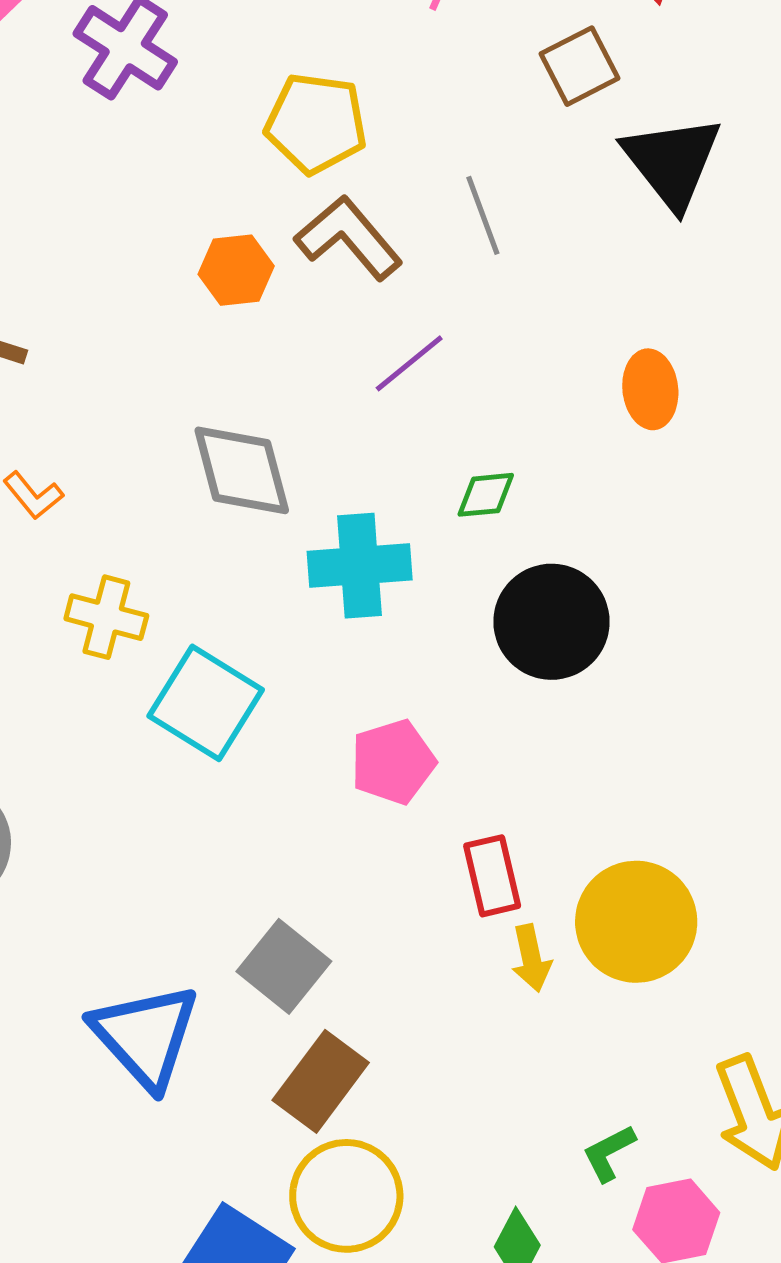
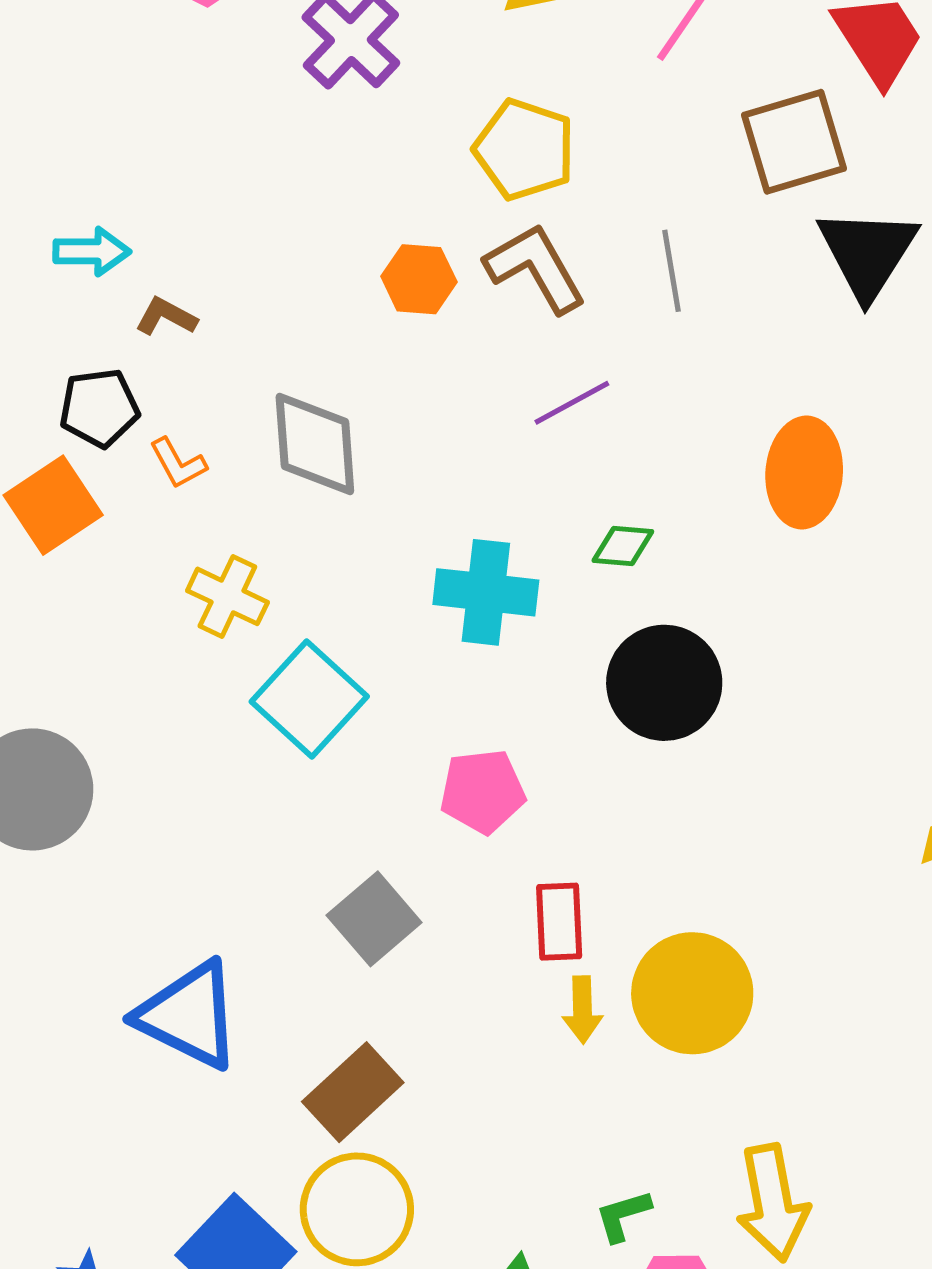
brown square: (580, 66) -> (794, 142), size x1.4
orange ellipse: (650, 389) -> (804, 472), size x1.4
gray diamond: (242, 470) -> (315, 444), moved
gray square: (284, 966) -> (374, 919), moved
blue triangle: (145, 1036) -> (189, 1015), turned -32

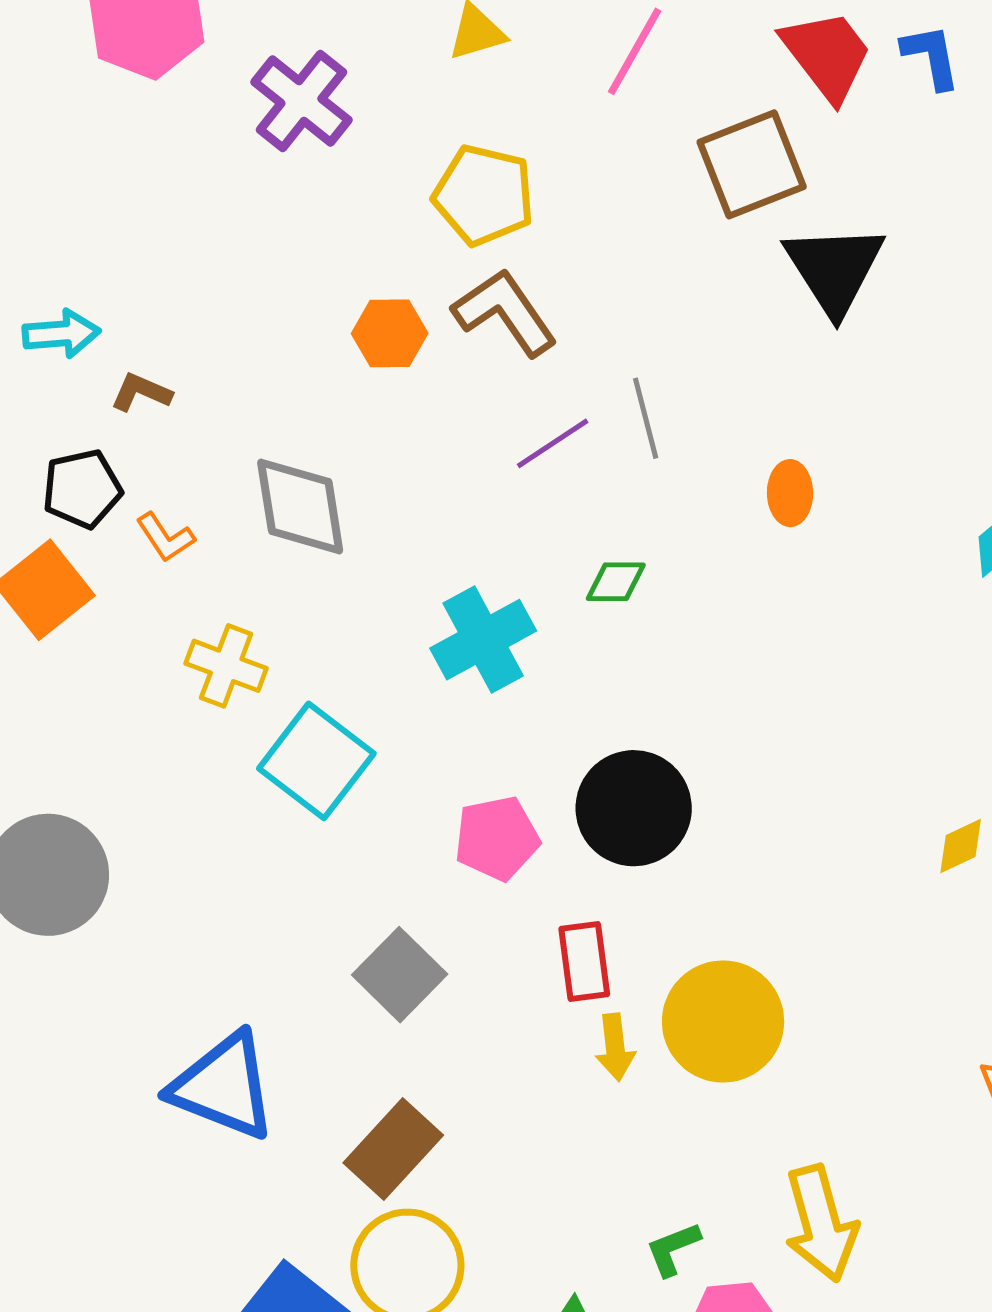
gray line: (671, 271) -> (646, 418), moved
orange ellipse: (804, 472) -> (790, 493), size x0.6
cyan cross: (486, 592) -> (483, 640), turned -30
black circle: (664, 683) -> (634, 808), moved

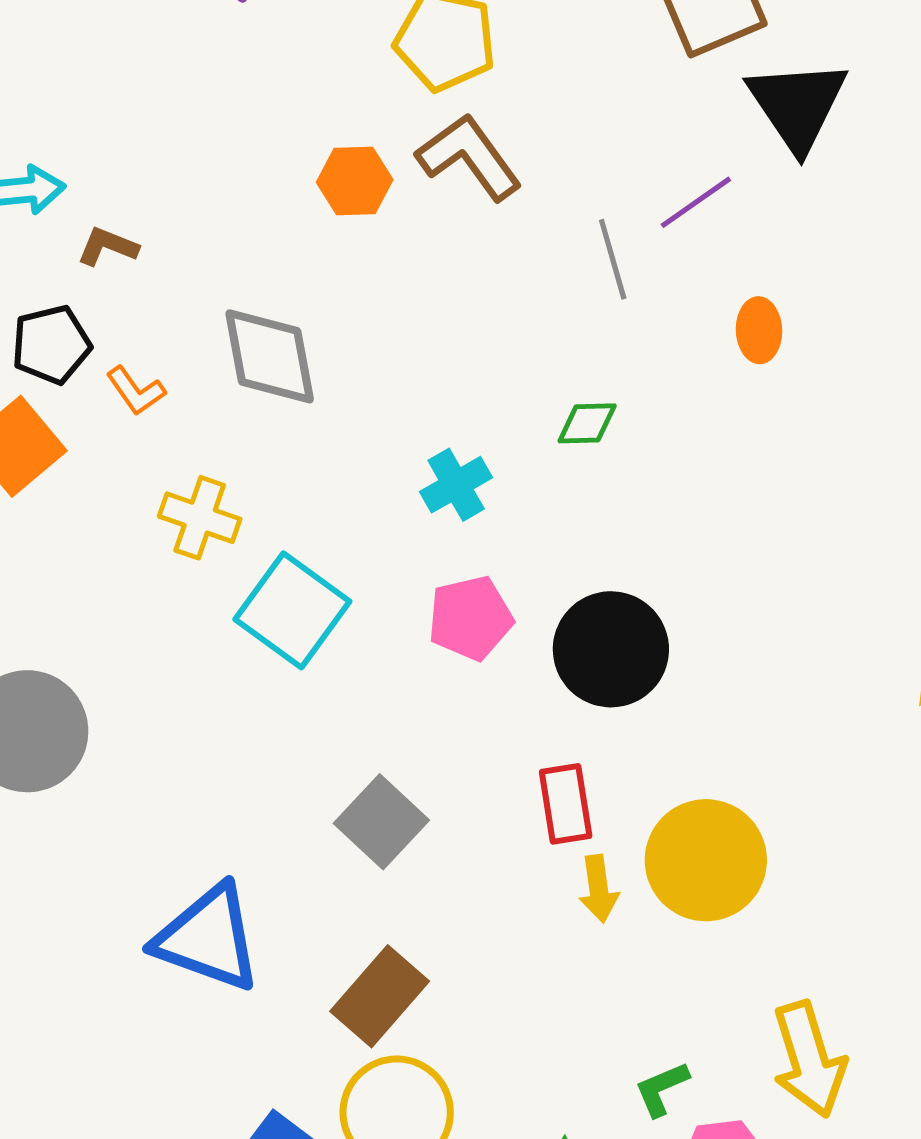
purple line: (553, 443) -> (696, 202), moved
cyan cross: (483, 640) -> (456, 485), size x0.7
pink pentagon: (497, 838) -> (470, 618), moved

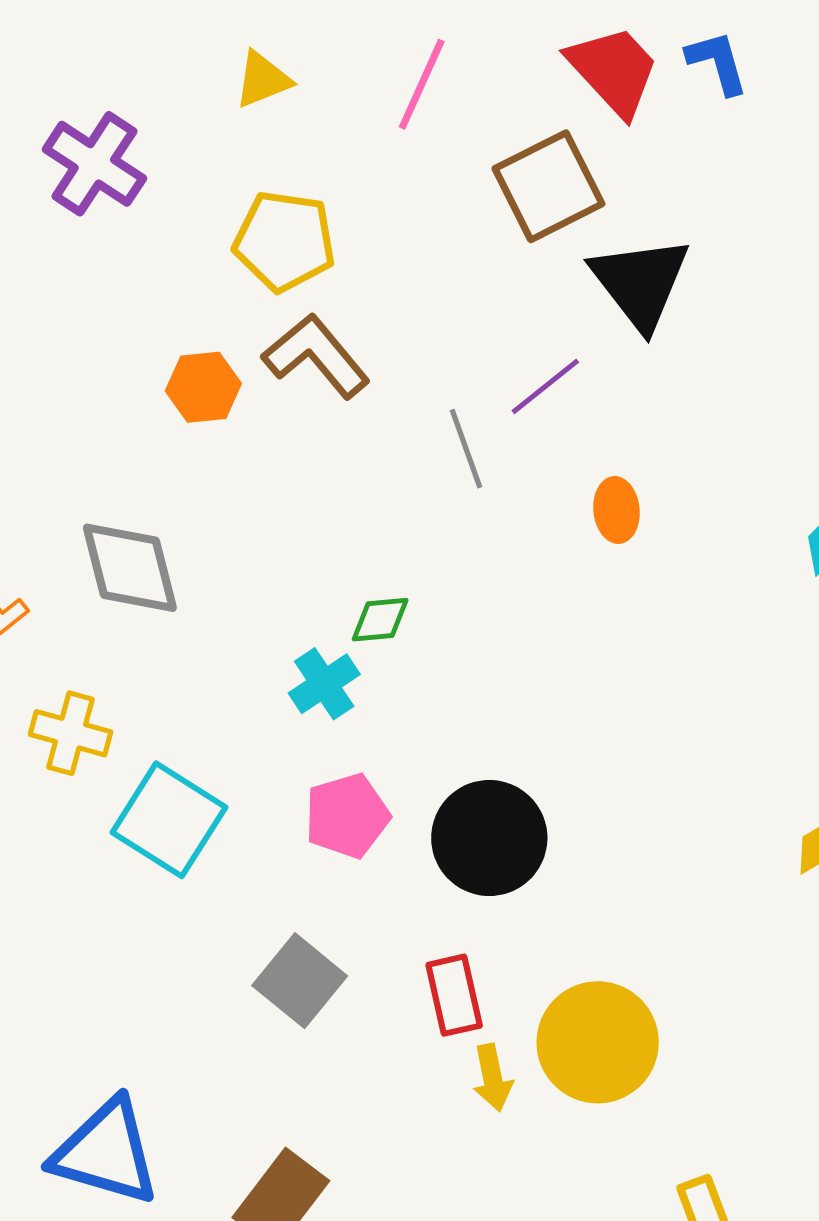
green diamond: (587, 423) -> (380, 620), moved
gray square: (381, 822) -> (300, 981), moved

